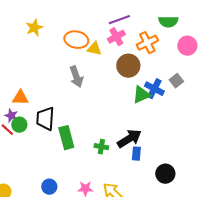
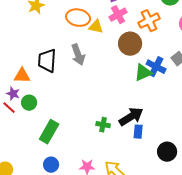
black trapezoid: (45, 119) -> (47, 61), moved
green circle: (19, 125) -> (29, 103), moved
green rectangle: (66, 138) -> (49, 132), moved, turned 45

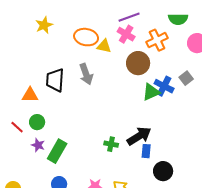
pink cross: (118, 15) -> (126, 34), turned -30
purple star: (13, 94) -> (38, 145), moved
black circle: (167, 152) -> (163, 171), moved

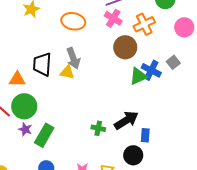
yellow triangle: (104, 46) -> (67, 72), moved
green circle: (37, 122) -> (24, 106), size x1.6
blue rectangle: (146, 151) -> (145, 135), moved
black circle: (163, 171) -> (133, 155), moved

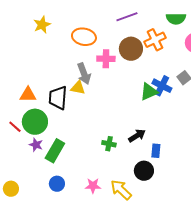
pink cross: (113, 18) -> (106, 59), moved, turned -30
brown circle: (125, 47) -> (131, 49), moved
black trapezoid: (42, 64) -> (58, 98), moved
black arrow: (126, 120) -> (137, 136), size x0.7

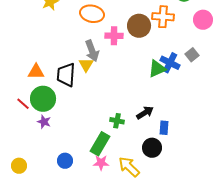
orange cross: (155, 40) -> (163, 17), turned 30
yellow triangle: (78, 88) -> (86, 65), turned 49
green rectangle: (55, 151) -> (100, 144), moved

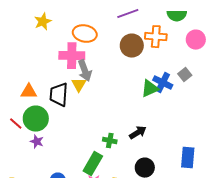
pink cross: (114, 36) -> (72, 56), moved, size x1.4
blue rectangle: (164, 128) -> (188, 158), moved, size x1.5

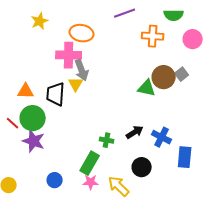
brown circle: (132, 46) -> (164, 77), moved
blue cross: (163, 83) -> (162, 137), moved
green triangle: (150, 89) -> (147, 88), turned 36
purple star: (37, 142) -> (34, 141), size x1.6

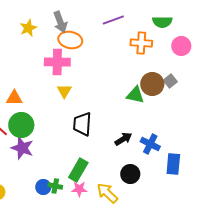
gray arrow: (82, 70) -> (60, 22), moved
black trapezoid: (56, 94) -> (82, 124), moved
green cross: (107, 140) -> (55, 186), moved

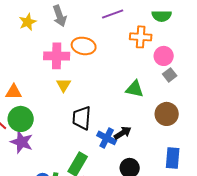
orange ellipse: (70, 40) -> (84, 46), moved
pink circle: (181, 46) -> (164, 56), moved
brown circle: (152, 84) -> (167, 114), moved
blue cross: (150, 144) -> (107, 138), moved

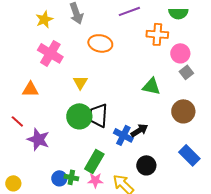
pink cross: (57, 56) -> (50, 53), moved, turned 30
green circle: (21, 119) -> (79, 116), moved
blue rectangle: (173, 158) -> (189, 155), turned -50

